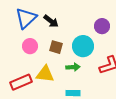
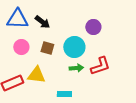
blue triangle: (26, 18) -> (17, 19), turned 45
green arrow: (73, 67) -> (76, 68), moved

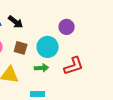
green arrow: (76, 68) -> (42, 68), moved

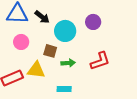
cyan circle: (48, 47) -> (65, 31), moved
brown square: (21, 48) -> (50, 51), moved

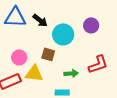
pink circle: (21, 42) -> (19, 57), moved
green arrow: (68, 63) -> (71, 73), moved

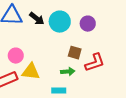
cyan circle: (63, 34) -> (60, 22), moved
brown square: (48, 54) -> (75, 53), moved

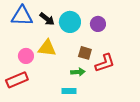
yellow triangle: (31, 72) -> (47, 48), moved

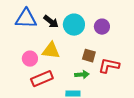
red L-shape: (105, 63) -> (109, 66), turned -150
red rectangle: (17, 80) -> (42, 79), moved

